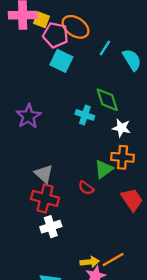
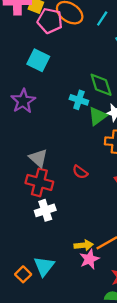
cyan line: (105, 48) -> (102, 18), moved
cyan square: (61, 61) -> (38, 60), moved
green triangle: (104, 169) -> (98, 116), moved

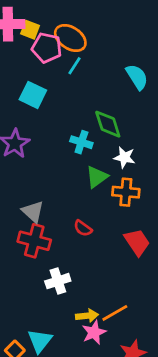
cyan line: (102, 18) -> (75, 66), moved
green triangle: (98, 116) -> (97, 177), moved
white cross: (45, 210) -> (58, 281), moved

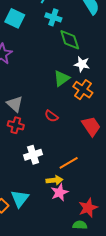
cyan cross: (81, 142) -> (53, 17), moved
orange cross: (126, 192) -> (83, 90), turned 30
red cross: (34, 241) -> (16, 125), size x0.7
orange line: (115, 313) -> (69, 163), moved

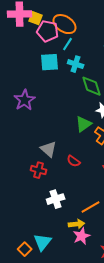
cyan square: (15, 18) -> (50, 62), moved, turned -30
gray triangle: (15, 104) -> (49, 149), moved

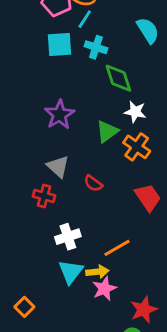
purple star: (25, 100) -> (59, 115), moved
cyan triangle: (43, 242) -> (71, 272), moved

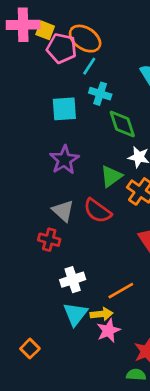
cyan square: (59, 44) -> (64, 109), moved
red semicircle: (93, 183) -> (97, 211), moved, size x1.5

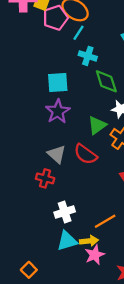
pink pentagon: (62, 48) -> (55, 18), turned -30
cyan square: (64, 109) -> (58, 83), moved
cyan triangle: (75, 314) -> (67, 241), turned 35

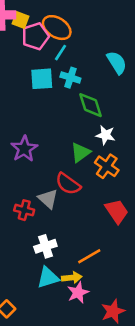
cyan square: (58, 83) -> (42, 79), moved
purple star: (58, 111) -> (24, 149), moved
gray triangle: (57, 154) -> (48, 199), moved

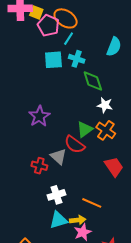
pink pentagon: (35, 36) -> (48, 26), turned -30
cyan semicircle: (117, 63) -> (114, 47), turned 54
green triangle: (80, 153) -> (85, 129), moved
orange line: (89, 256) -> (92, 203), turned 54

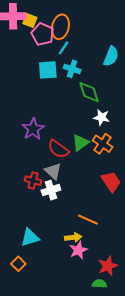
orange ellipse: (66, 18) -> (60, 27), turned 70
red semicircle: (75, 144) -> (58, 149), moved
white cross: (56, 195) -> (51, 190), moved
cyan triangle: (58, 220) -> (30, 237), moved

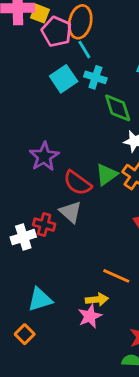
cyan line: (64, 48) -> (84, 50), turned -64
cyan square: (48, 70) -> (64, 79), turned -30
white cross: (51, 190) -> (23, 237), moved
pink star: (78, 250) -> (90, 316), moved

